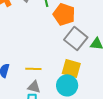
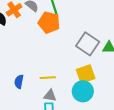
orange pentagon: (64, 14) -> (49, 22), moved
yellow square: (71, 68) -> (86, 74), turned -30

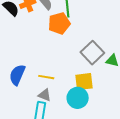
orange pentagon: (49, 22) -> (59, 23), turned 30
blue semicircle: (19, 82) -> (17, 75), size x1.5

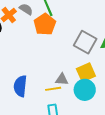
yellow line: (46, 77) -> (53, 89), moved
gray triangle: (45, 95) -> (62, 79), moved

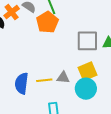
gray square: (85, 42) -> (87, 41), turned -30
yellow line: (53, 89) -> (44, 80), moved

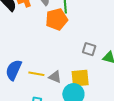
gray square: (87, 41) -> (89, 49), size x0.6

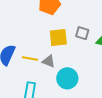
yellow square: (80, 78) -> (58, 38), moved

